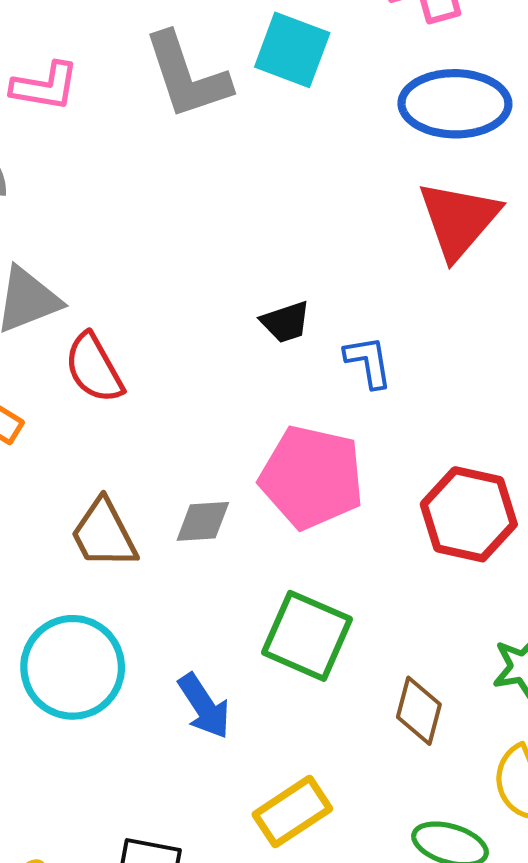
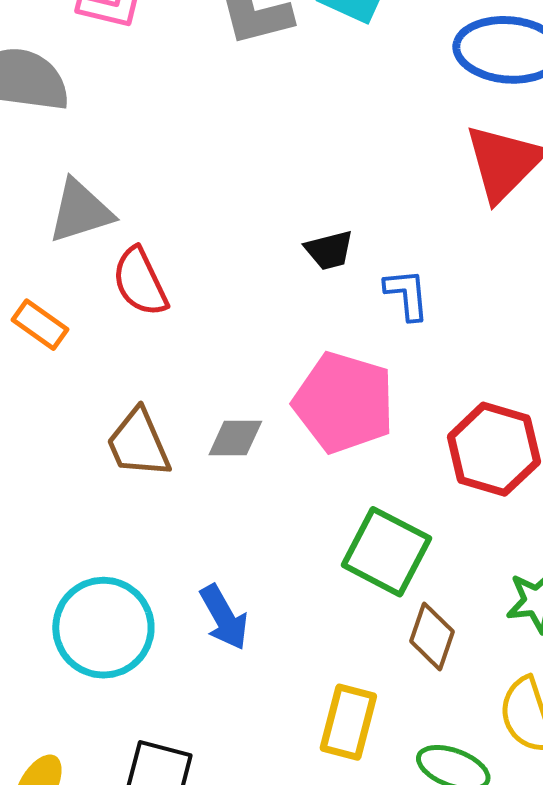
green square: (307, 636) -> (386, 552), moved
cyan circle: (73, 667) -> (103, 628), moved
yellow rectangle: (292, 812) -> (348, 722), moved, turned -46

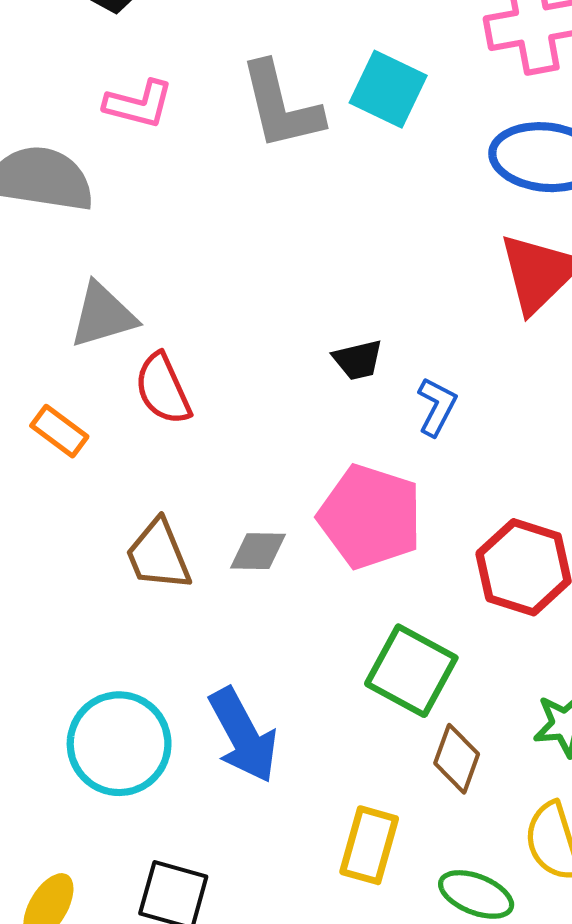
blue L-shape: (407, 294) -> (437, 407), turned 32
blue arrow: (224, 617) -> (243, 735), size x1.4

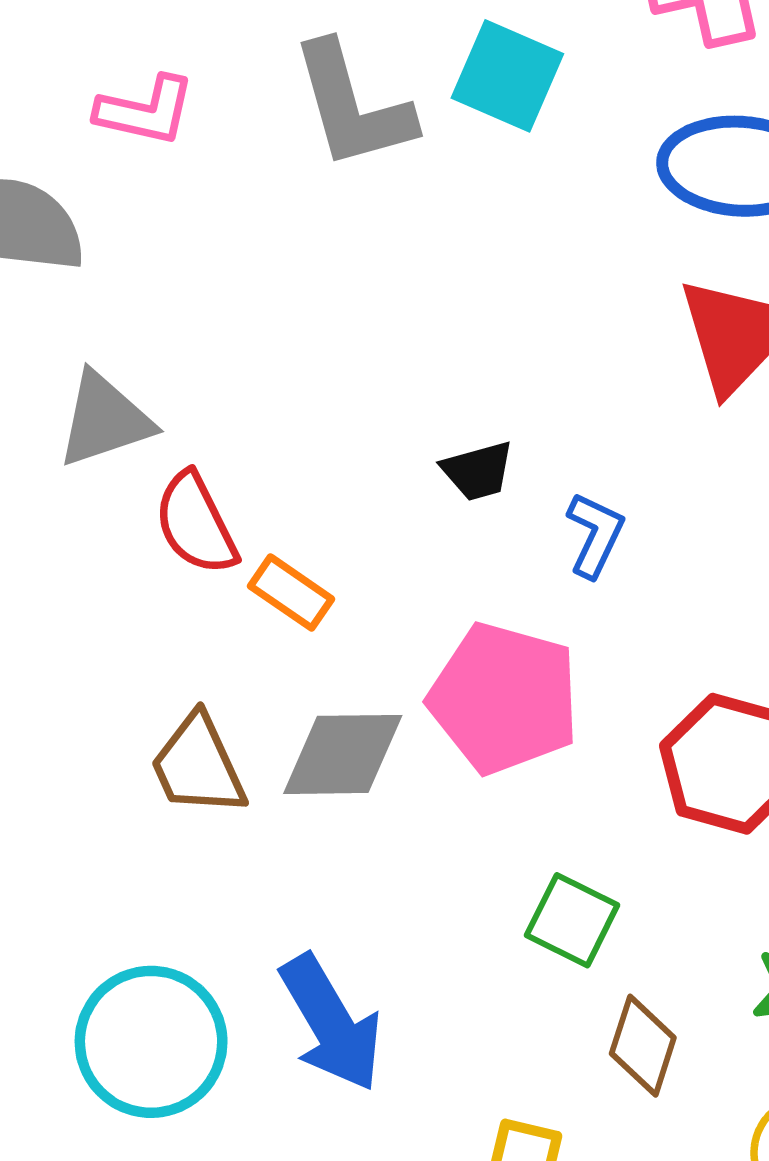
orange rectangle: (59, 431) -> (291, 593), moved
gray diamond: (258, 551) -> (343, 754), size x1.5
green square: (411, 671) -> (572, 920), size x0.7

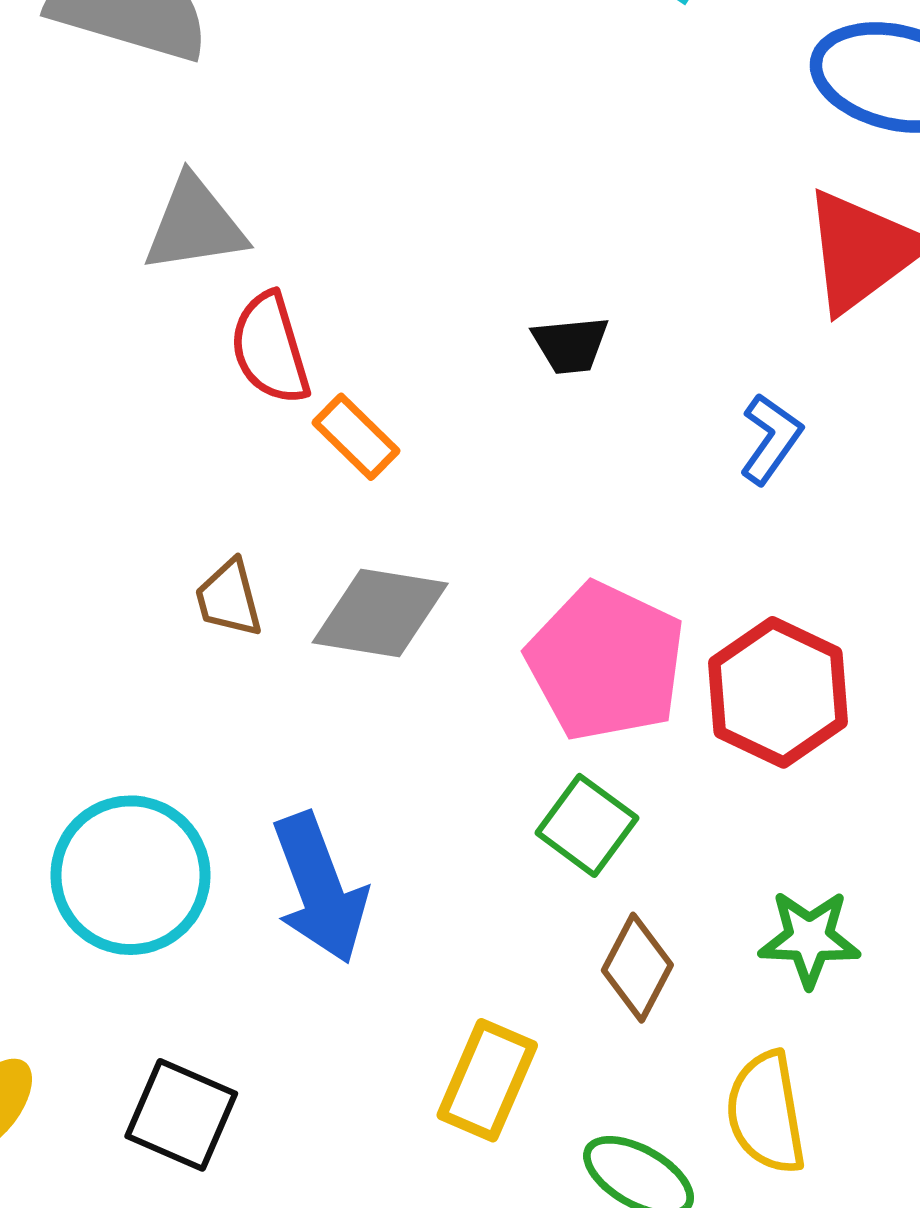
blue L-shape: (595, 535) -> (771, 439), moved
pink pentagon: (504, 698) -> (606, 662), moved
brown trapezoid: (198, 765) -> (229, 598), size x0.7

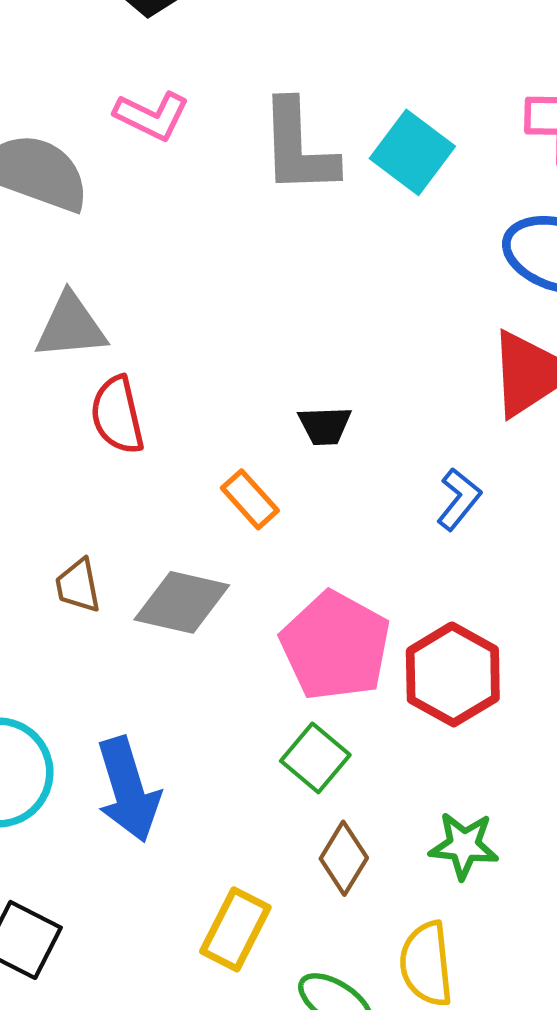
orange rectangle: (356, 437) -> (250, 499), moved

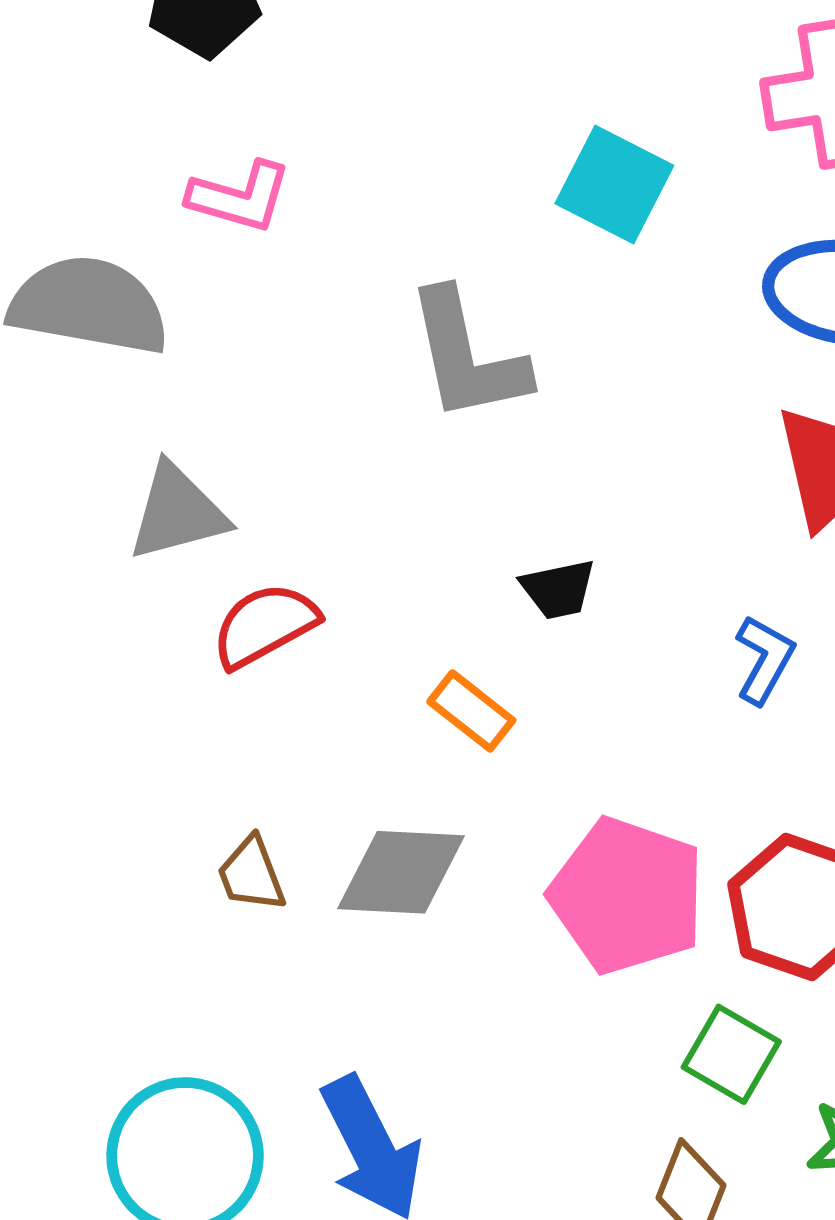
gray L-shape: (298, 147) -> (467, 356), moved
red semicircle: (117, 415) -> (265, 625), turned 84
green square: (315, 758) -> (731, 1054), moved

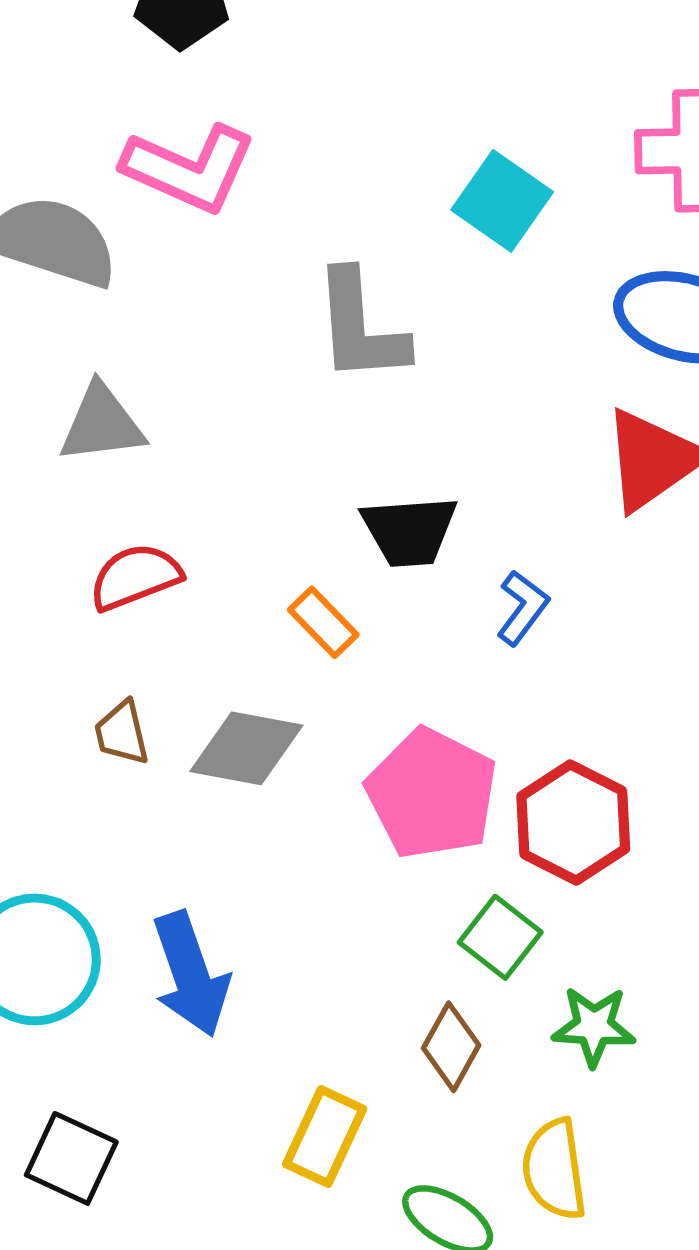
pink L-shape: (240, 197) -> (189, 169), size x1.5
black trapezoid: (558, 589) -> (409, 531), size x1.5
red semicircle: (265, 625) -> (135, 577), moved
blue L-shape: (764, 660) -> (523, 608), moved

